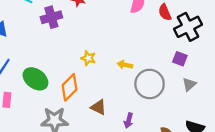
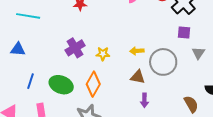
purple cross: (51, 17) -> (75, 48), moved
brown triangle: (99, 107) -> (138, 77), moved
purple arrow: (129, 121) -> (144, 100), moved

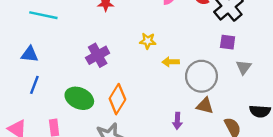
yellow star: (103, 54) -> (148, 41), moved
brown triangle: (138, 77) -> (205, 106), moved
blue line: (31, 81) -> (34, 85), moved

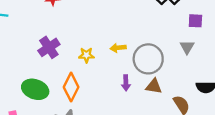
yellow star: (148, 41) -> (86, 55), moved
purple square: (228, 42) -> (195, 21), moved
purple arrow: (177, 121) -> (126, 83), moved

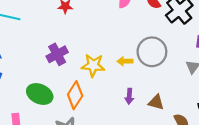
yellow star: (86, 55) -> (93, 65), size x1.5
gray circle: (148, 59) -> (152, 52), moved

